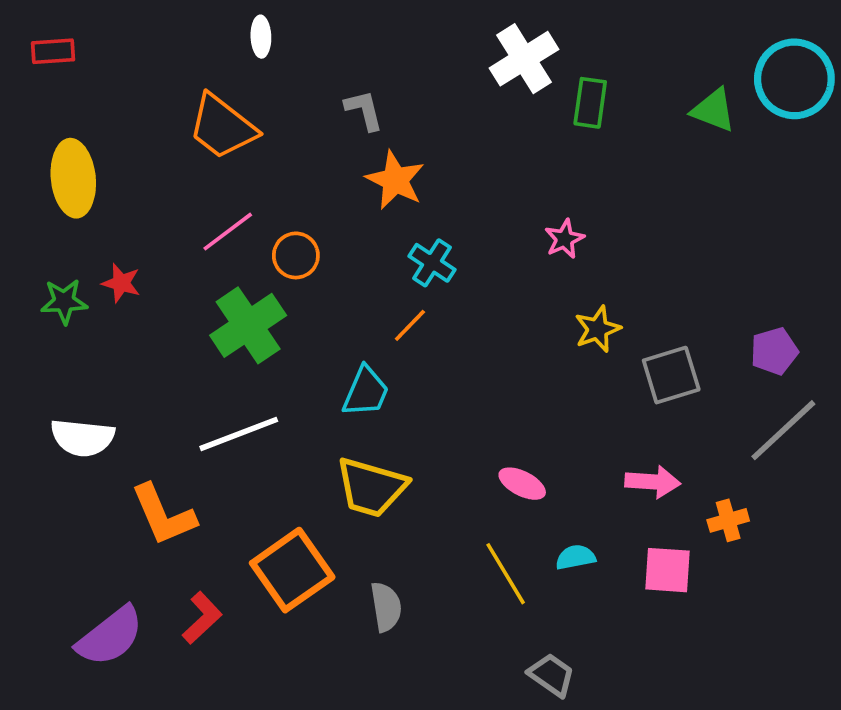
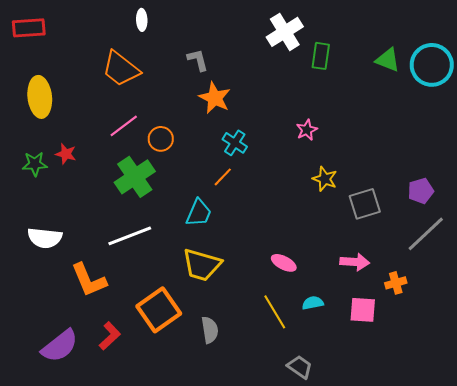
red rectangle: (53, 51) -> (29, 28), size x1.4
cyan circle: (794, 79) -> (432, 65), moved
yellow star: (598, 329) -> (325, 179), turned -30

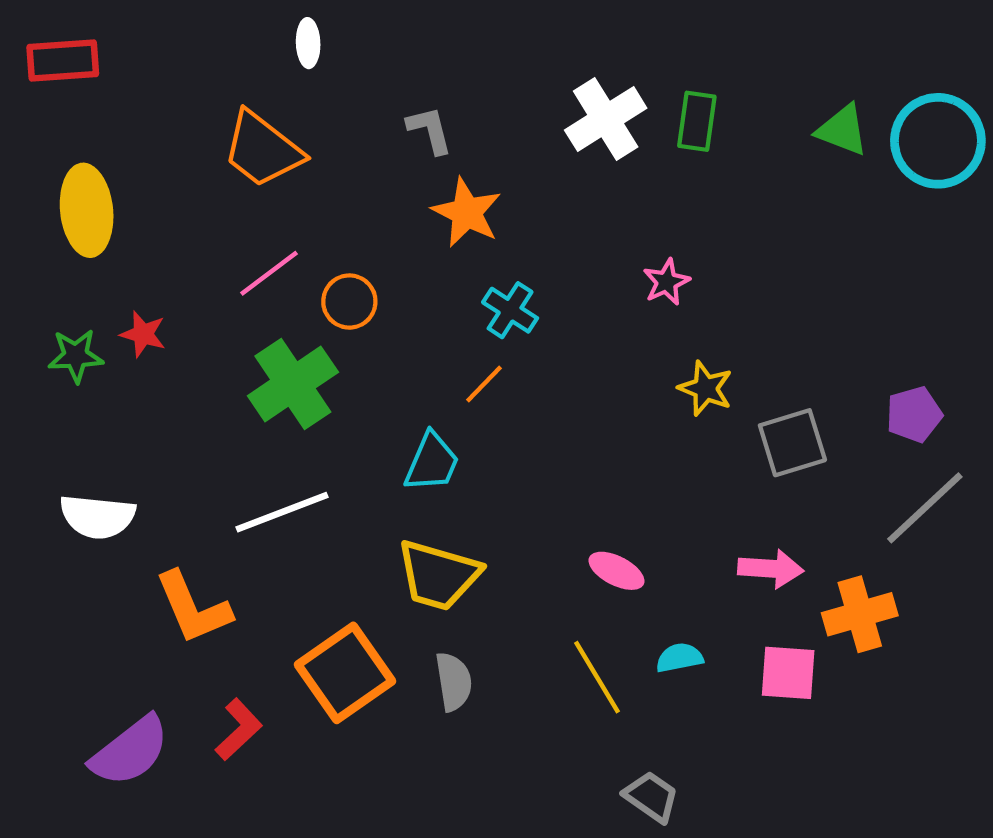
white cross: (285, 32) -> (606, 119), moved
orange cross: (396, 283) -> (860, 614), size x1.5
gray semicircle: (210, 330) -> (454, 682), moved

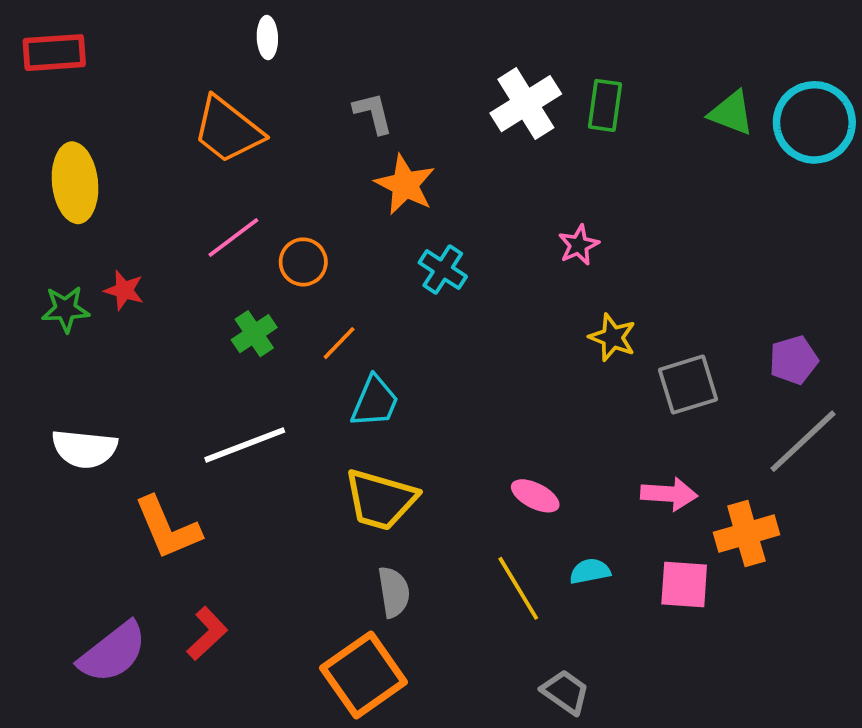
green cross: (293, 384) -> (254, 334), size x0.6
orange line: (484, 384) -> (339, 343), moved
orange square: (345, 673) -> (364, 675), moved

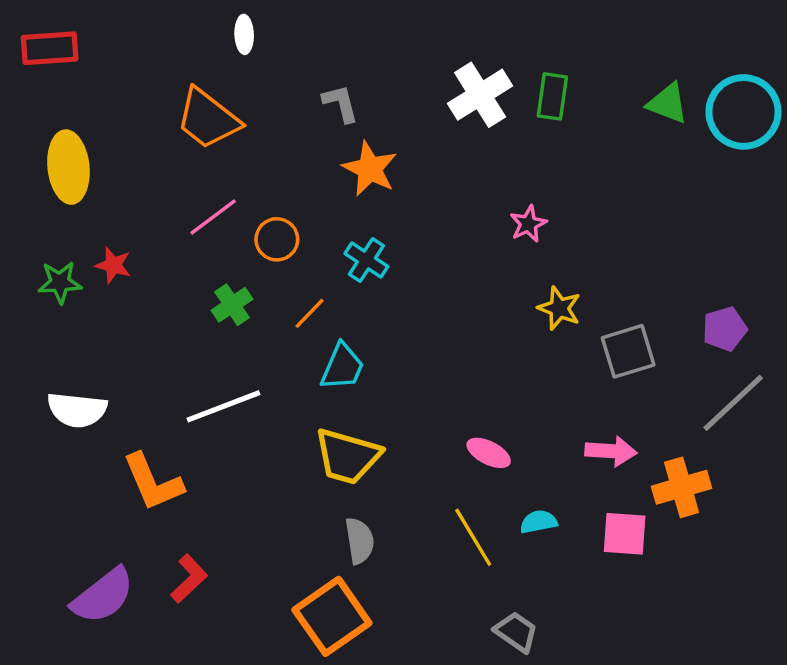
cyan cross: (443, 270) -> (366, 260), moved

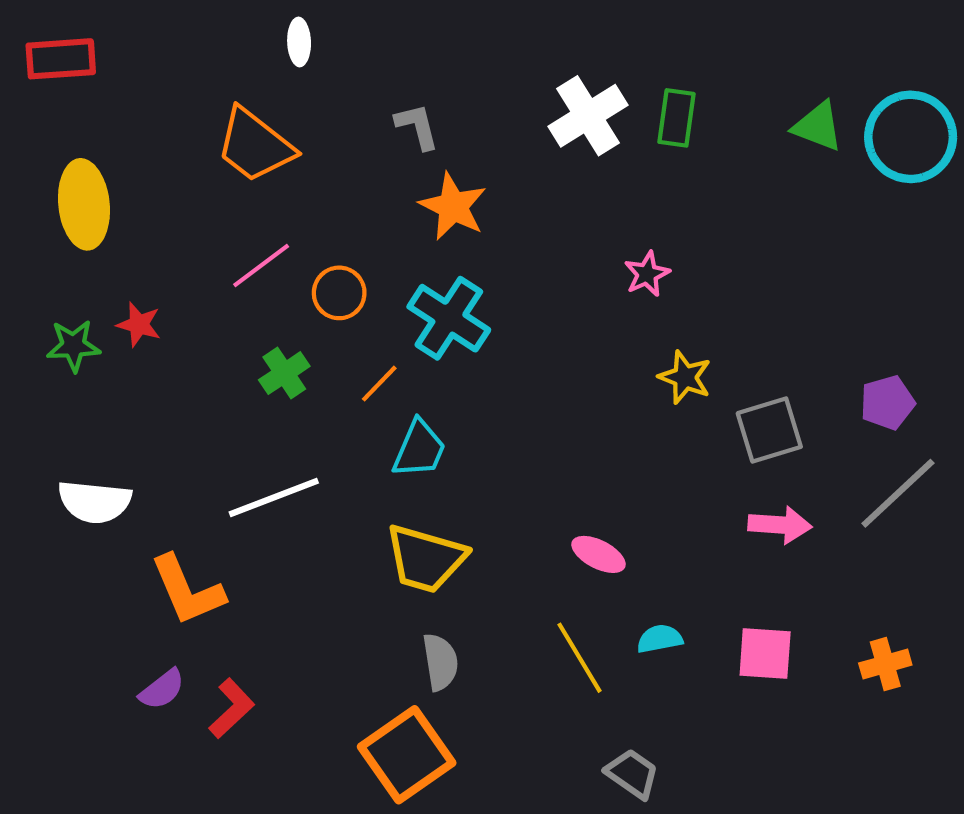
cyan cross: (366, 260) -> (449, 318), size x1.5
pink arrow: (611, 451) -> (780, 525), moved
orange cross: (681, 487) -> (885, 664), moved, size x0.7
purple semicircle: (103, 596) -> (162, 689), moved, size x0.6

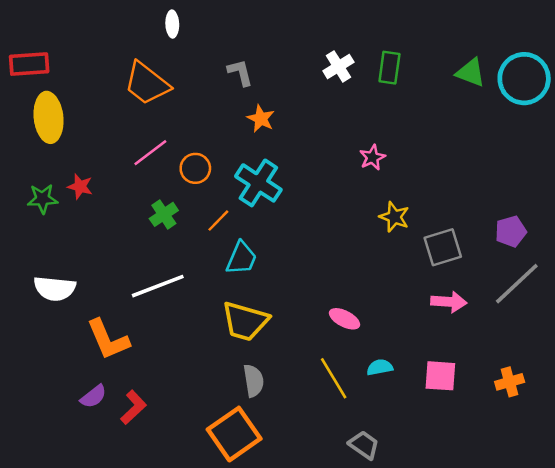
red rectangle: (61, 59) -> (29, 64), moved
white cross: (588, 116) -> (338, 66), size x0.7
orange star: (453, 206) -> (261, 119), size x0.7

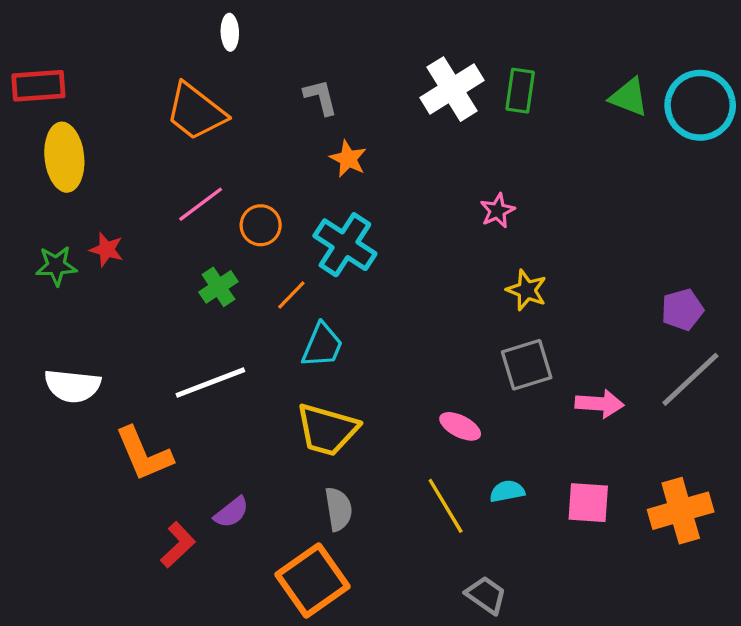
white cross: (338, 66) -> (452, 89), size x1.5
gray square: (443, 247) -> (527, 365), moved
orange cross: (510, 382) -> (681, 511), size x1.6
purple semicircle: (93, 396) -> (231, 512), moved

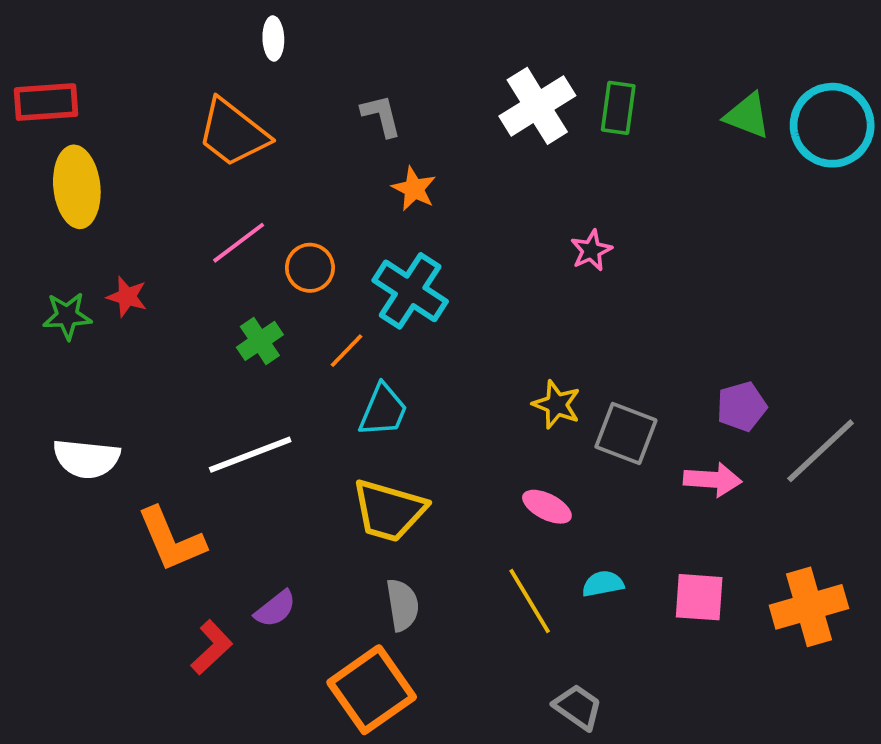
yellow star: (527, 290) -> (557, 405), moved
purple pentagon: (682, 310) -> (742, 406), moved
gray square: (527, 365) -> (626, 433), turned 38

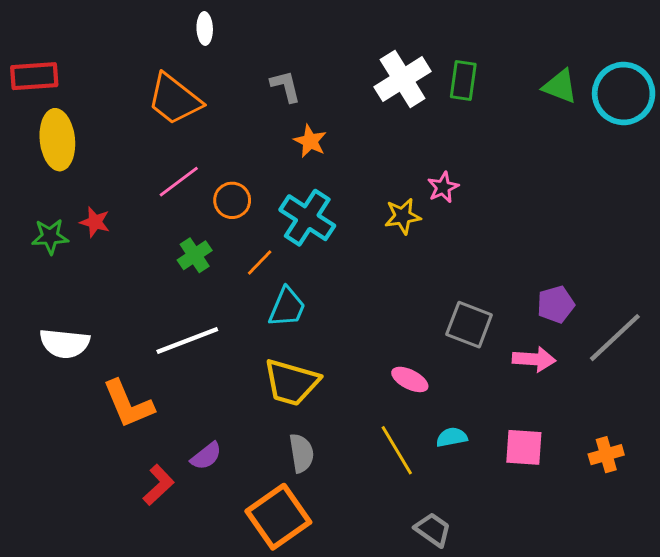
yellow star: (557, 405) -> (403, 216), moved, turned -30
orange cross: (809, 607) -> (606, 455), size x0.6

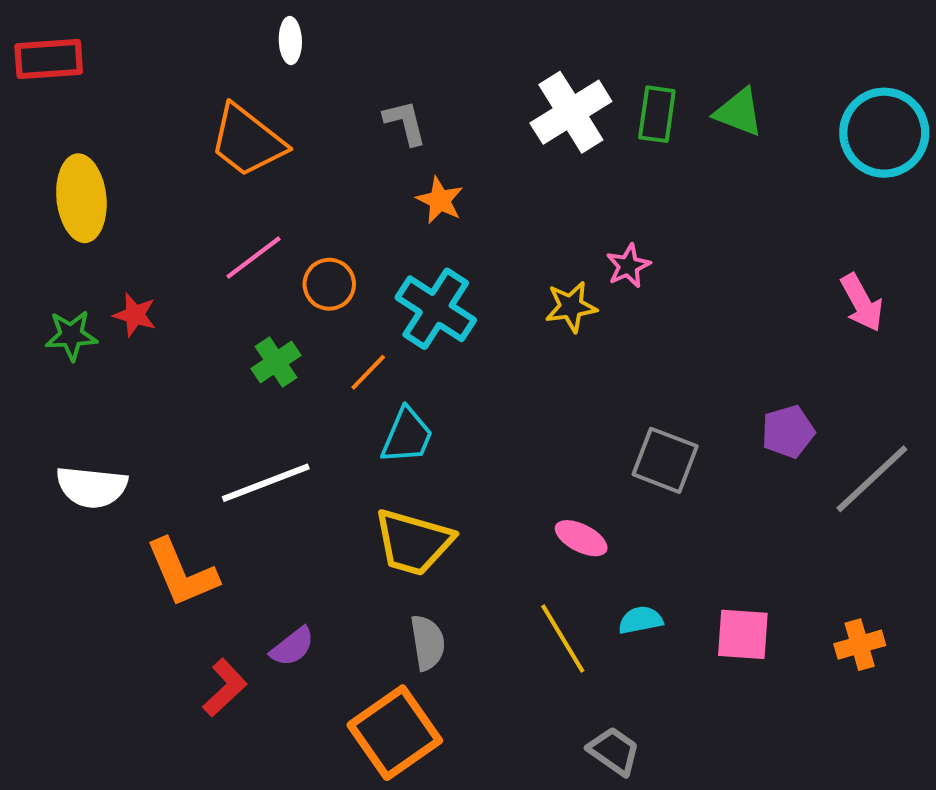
red rectangle: (34, 76) -> (49, 59), moved
green triangle: (560, 86) -> (739, 112), moved
pink arrow: (534, 359) -> (862, 303), moved, turned 57

